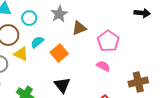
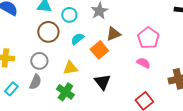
brown triangle: (79, 28) -> (113, 34), moved
yellow triangle: (21, 54) -> (70, 68), moved, turned -35

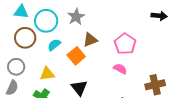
cyan circle: (69, 15) -> (46, 21), size x1.5

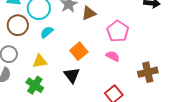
brown triangle: (90, 40) -> (89, 13), moved
orange square: (76, 56) -> (79, 51), moved

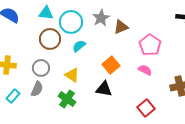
yellow triangle: (40, 61) -> (72, 75), turned 42
black triangle: (72, 75) -> (104, 89), turned -42

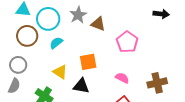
brown triangle: (121, 27) -> (98, 24), turned 42
orange square: (111, 65) -> (88, 62), turned 30
pink semicircle: (145, 70) -> (122, 78), moved
yellow triangle: (72, 75) -> (60, 72), moved

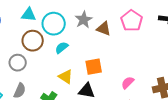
pink pentagon: (127, 42) -> (132, 21), moved
gray circle: (18, 65) -> (18, 63), moved
pink semicircle: (122, 78) -> (128, 83), turned -72

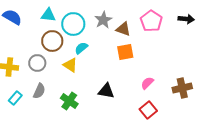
orange square: (94, 67) -> (125, 52), moved
yellow triangle: (66, 77) -> (70, 65), moved

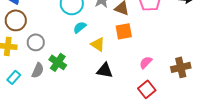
brown circle: (52, 41) -> (16, 20), moved
yellow triangle: (70, 65) -> (98, 44), moved
green cross: (69, 101) -> (58, 62), moved

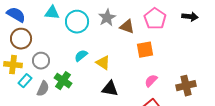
cyan semicircle: (80, 27) -> (81, 56), moved
orange square: (124, 31) -> (145, 50), moved
cyan rectangle: (14, 77) -> (25, 81), moved

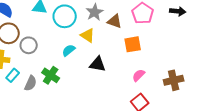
gray circle: (41, 61) -> (29, 45), moved
yellow triangle: (103, 63) -> (88, 35), moved
black triangle: (110, 89) -> (98, 64), moved

